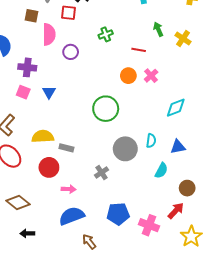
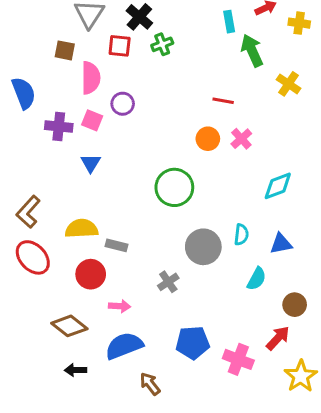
green arrow: (158, 29) -> (252, 50), moved, size x1.5
green cross: (106, 34) -> (162, 44), moved
pink square: (23, 92) -> (92, 120), moved
brown diamond: (18, 202) -> (69, 326), moved
black arrow: (27, 233) -> (75, 370), moved

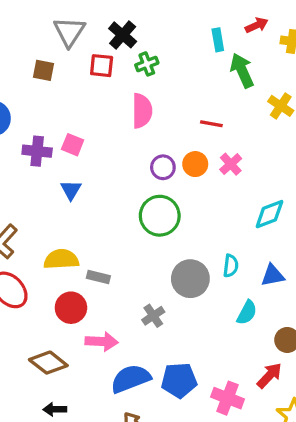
pink semicircle: (91, 78) -> (142, 111), moved
purple circle: (123, 104) -> (163, 167), moved
pink arrow: (120, 306) -> (102, 342), size x1.4
blue semicircle: (124, 346) -> (131, 379), moved

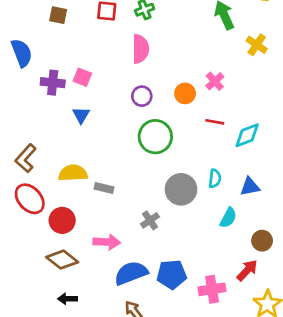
red line: (211, 124) -> (215, 122), moved
pink cross: (231, 164) -> (215, 81), moved
purple circle: (163, 167) -> (142, 96), moved
red circle: (71, 308) -> (62, 220), moved
pink cross: (228, 398) -> (212, 289), turned -30

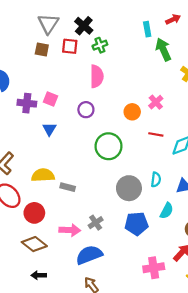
brown square: (58, 15) -> (42, 49), moved
purple circle: (142, 96) -> (86, 110), moved
gray cross: (150, 220) -> (96, 223), moved
blue pentagon: (172, 274) -> (136, 224), moved

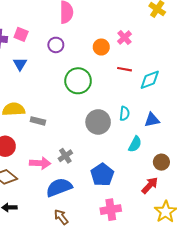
blue pentagon: (136, 224) -> (102, 175), moved, turned -30
pink cross: (154, 268) -> (111, 210), moved

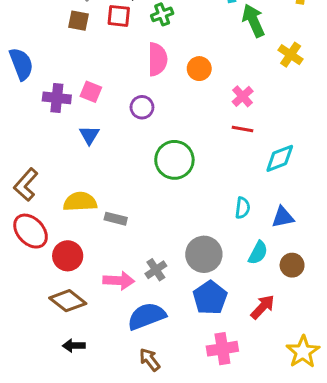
orange circle: (101, 47) -> (199, 69), moved
red line: (124, 69) -> (243, 129), moved
gray circle: (98, 122) -> (204, 254), moved
brown circle: (161, 162) -> (292, 265), moved
red arrow: (150, 185) -> (263, 307), moved

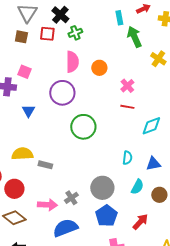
pink square: (91, 92) -> (24, 72), moved
purple circle: (142, 107) -> (62, 93), size x1.6

